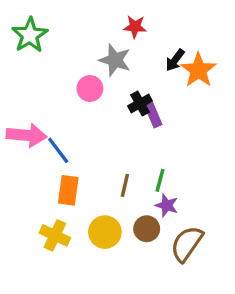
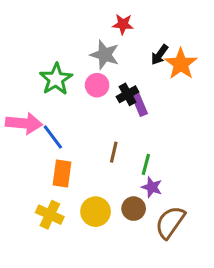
green star: (30, 35) -> (56, 79), moved
pink circle: (90, 88) -> (97, 85), moved
brown line: (125, 185) -> (114, 152), moved

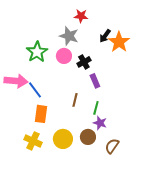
purple rectangle: (140, 105) -> (95, 81), moved
brown semicircle: (170, 222) -> (112, 146), size x0.7

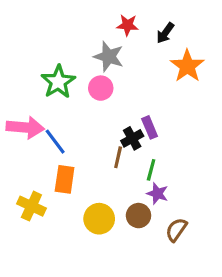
black arrow: (105, 36) -> (165, 33), moved
black cross: (84, 62) -> (132, 138), moved
yellow cross: (33, 141) -> (31, 206), moved

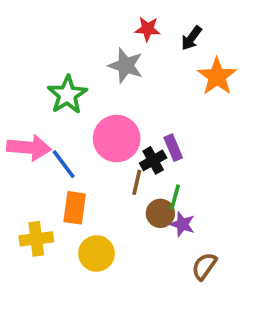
pink circle: (101, 88) -> (117, 139), moved, size x1.6
yellow cross: (31, 206) -> (36, 239), turned -32
brown circle: (138, 216) -> (160, 213), moved
yellow circle: (99, 219) -> (97, 253), moved

